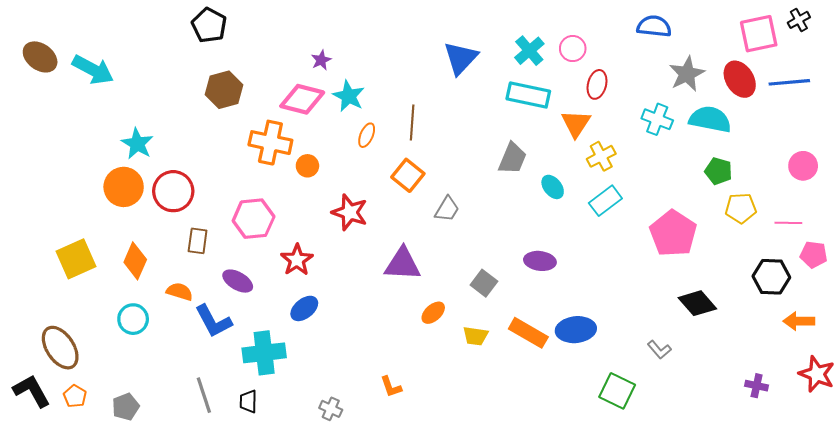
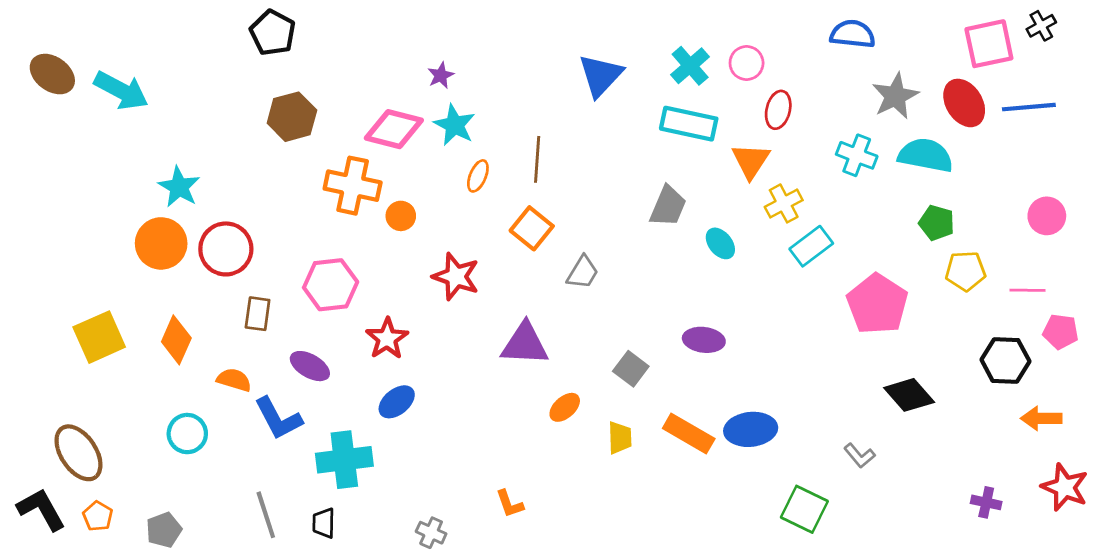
purple star: (321, 60) -> (441, 75), moved
cyan rectangle: (605, 201) -> (811, 246), moved
cyan circle: (133, 319) -> (187, 434), moved
yellow trapezoid: (475, 336) -> (620, 438), turned -100

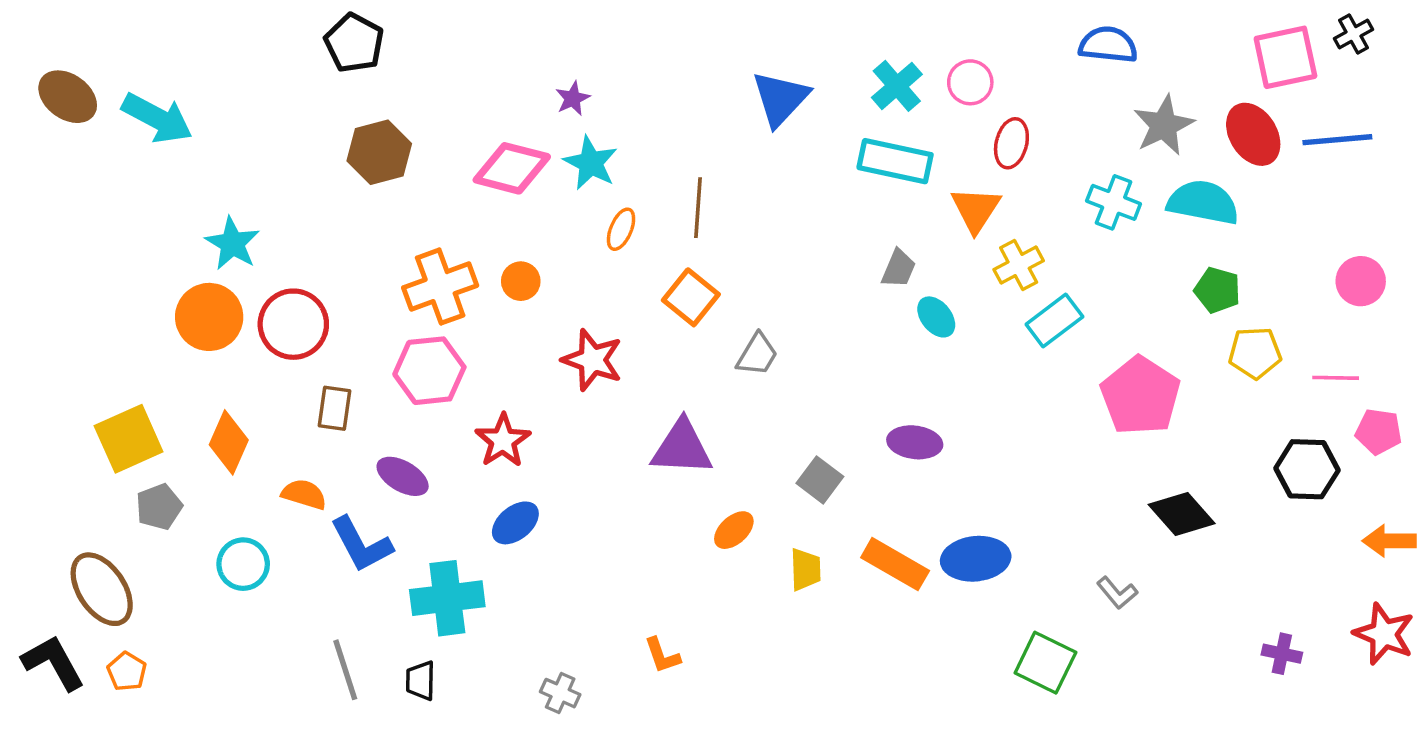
orange cross: (353, 186) -> (440, 287), moved, turned -32
gray trapezoid: (668, 206) -> (899, 269), moved, size x0.7
orange arrow: (1041, 418) -> (1389, 541), moved
gray pentagon: (164, 530) -> (159, 507), moved

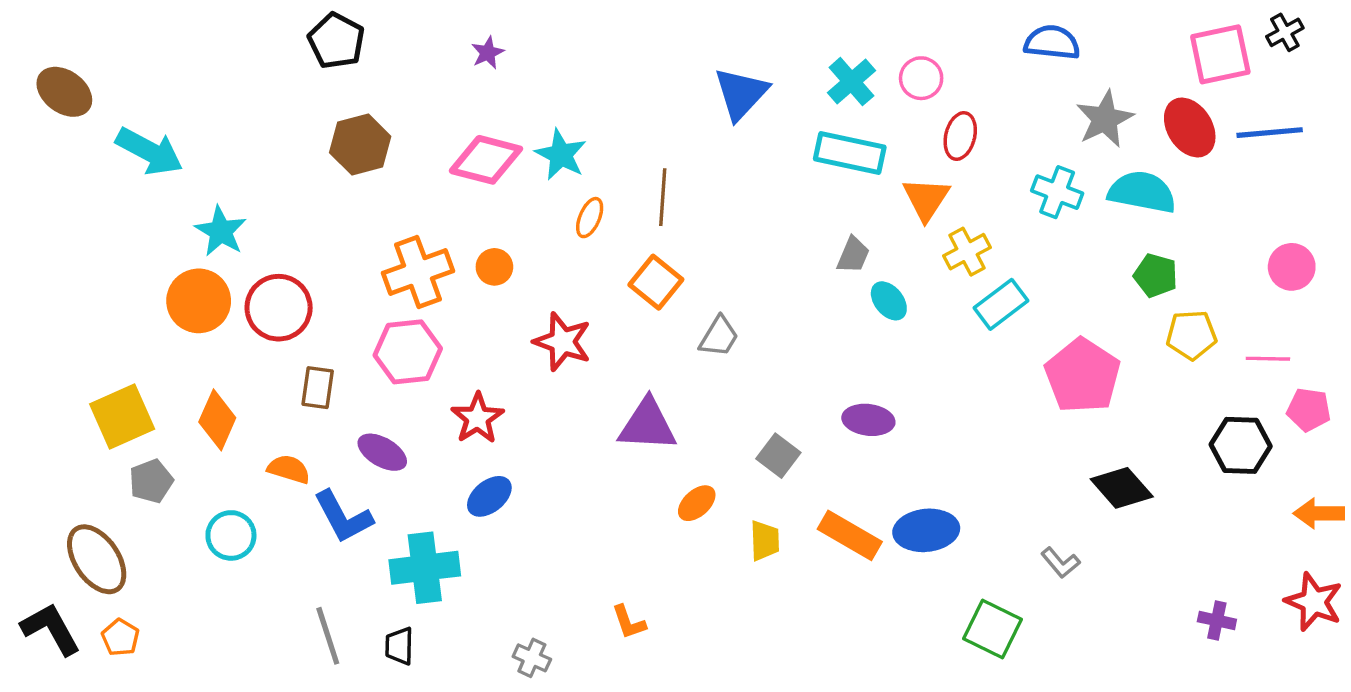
purple star: (573, 98) -> (488, 53), moved
cyan arrow: (157, 118) -> (149, 151), moved

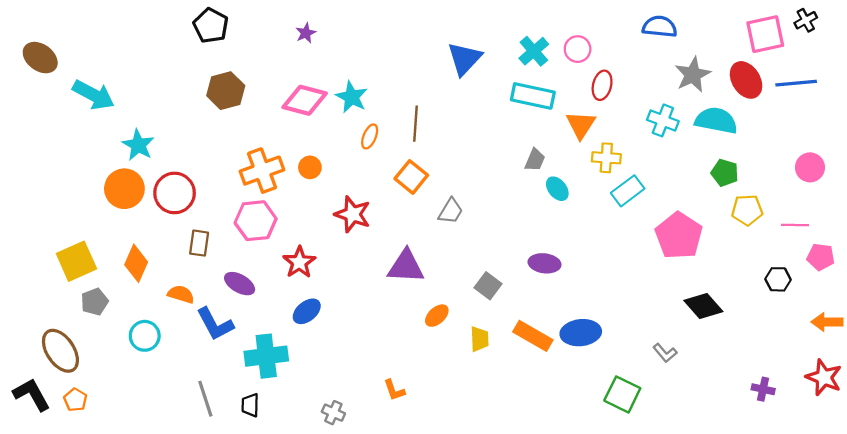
yellow cross: (967, 252) -> (606, 158), turned 32
black hexagon: (1241, 445) -> (778, 279), size x0.7

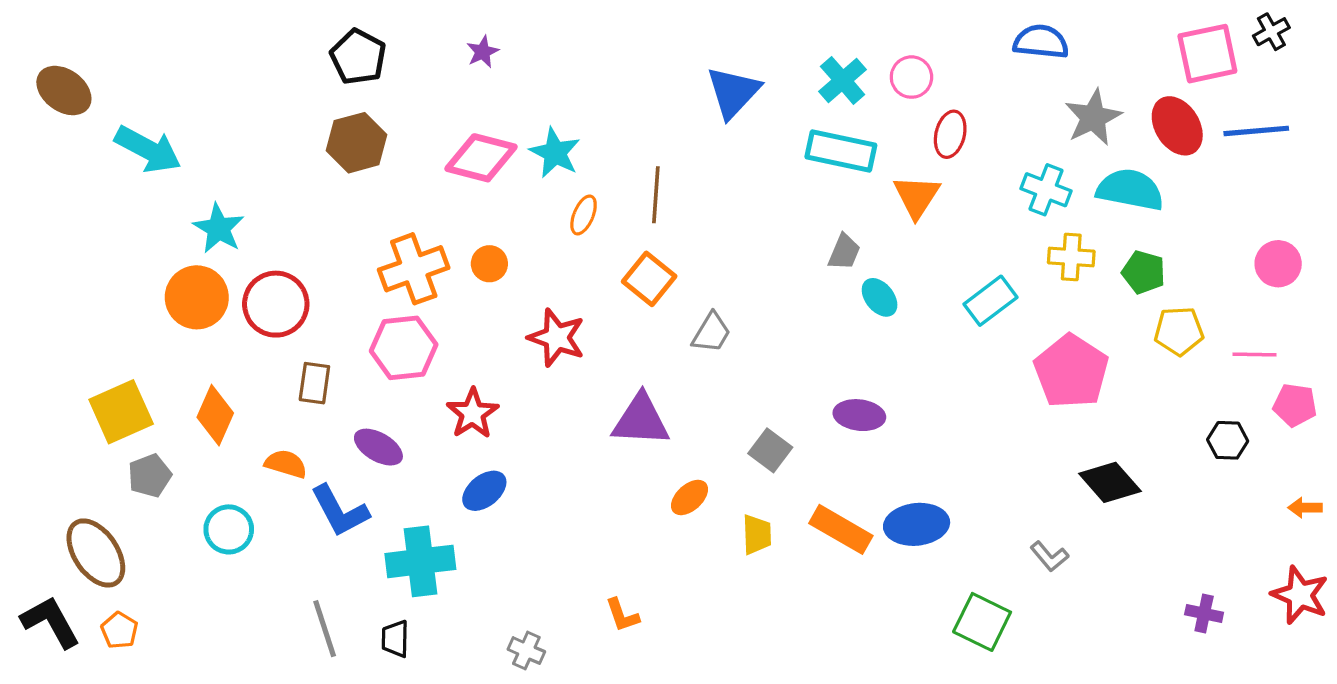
black pentagon: (211, 26) -> (358, 57), moved
yellow cross: (606, 158) -> (1071, 257), moved
orange arrow: (827, 322) -> (1305, 508), size x0.7

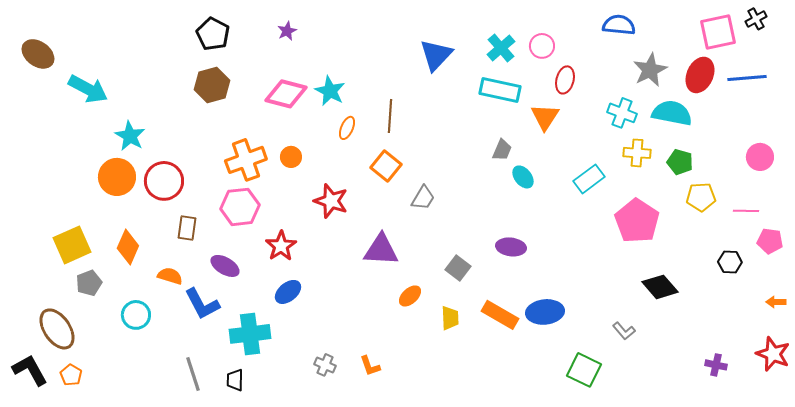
red ellipse: (1177, 126) -> (700, 75), turned 56
gray cross: (526, 651) -> (325, 365), moved

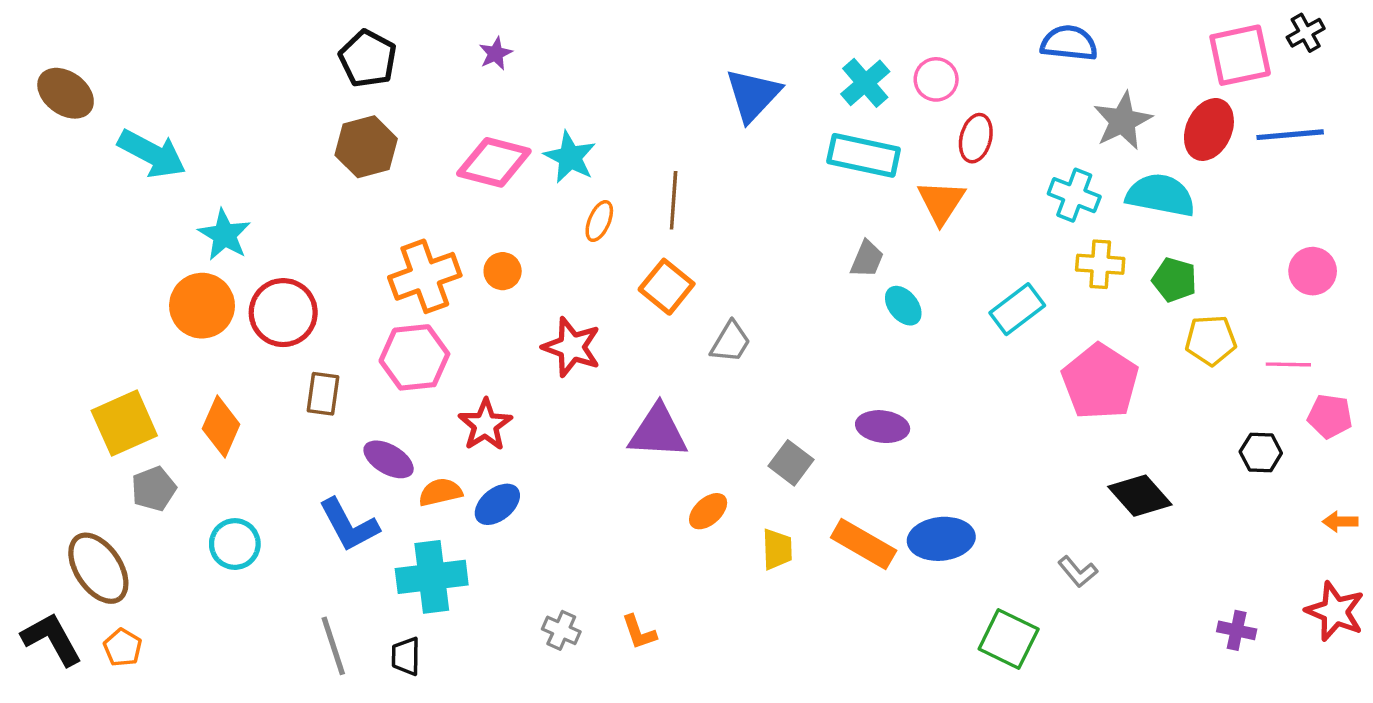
orange semicircle: (170, 276) -> (440, 492), moved, turned -30

